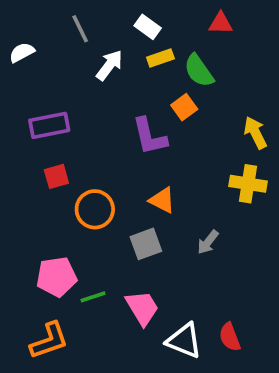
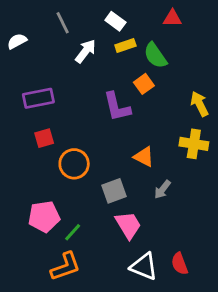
orange triangle: (162, 200) -> (144, 157), moved
green line: (93, 297) -> (73, 232), turned -30
pink trapezoid: (142, 308) -> (128, 225), moved
orange L-shape: (49, 341) -> (65, 266), moved

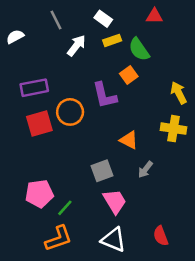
red square: (44, 138) -> (39, 123), size x1.5
orange circle: (74, 164) -> (70, 112), moved
white triangle: (144, 266) -> (113, 240), moved

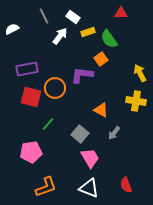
white rectangle: (103, 19) -> (73, 17), moved
purple L-shape: (105, 95) -> (82, 75), turned 110
red square: (39, 123) -> (31, 97), turned 30
gray square: (102, 171) -> (80, 134), turned -30
green line: (65, 208) -> (48, 124), moved

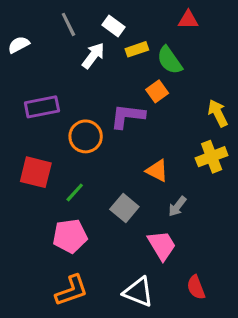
red square: (31, 97) -> (36, 172), moved
yellow cross: (136, 101) -> (212, 157), turned -30
pink pentagon: (31, 152) -> (70, 236), moved
pink trapezoid: (90, 158) -> (162, 245), moved

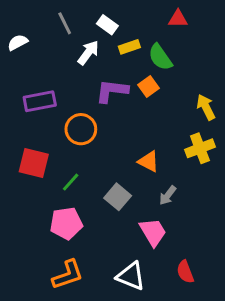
purple L-shape: (128, 116) -> (112, 91), moved

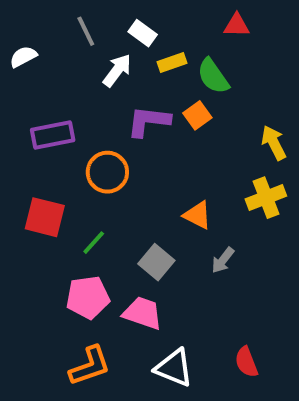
pink trapezoid: (153, 232) -> (143, 313), moved, turned -40

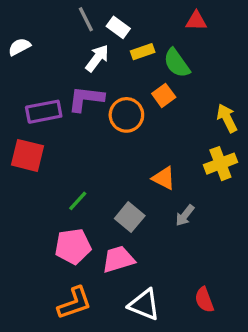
gray line: (86, 31) -> (86, 19), moved
purple L-shape: (149, 121) -> (86, 99), moved
orange circle: (107, 172) -> (126, 115), moved
red square: (45, 217) -> (27, 155), moved
pink trapezoid: (143, 313) -> (118, 259), turned -36

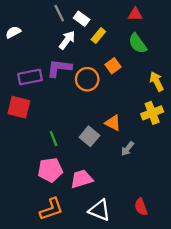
yellow rectangle: (143, 52) -> (98, 36), turned -32
green semicircle: (177, 63) -> (138, 43), moved
green line: (78, 201) -> (54, 139), turned -64
gray square: (130, 217) -> (89, 136), moved

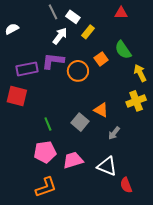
green semicircle: (138, 43) -> (123, 50), moved
white triangle: (99, 210) -> (107, 166), moved

